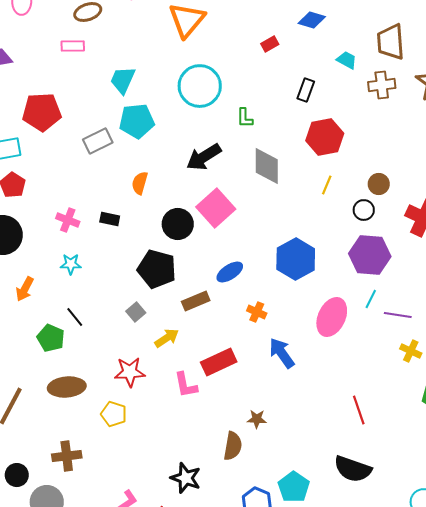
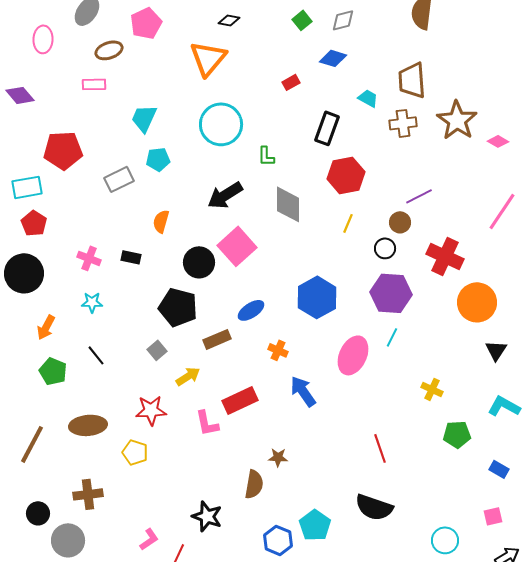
black rectangle: (306, 90) -> (327, 128), size x1.4
cyan pentagon: (137, 121) -> (158, 159), size x0.7
purple line: (398, 315) -> (419, 196), moved, turned -36
green pentagon: (51, 338) -> (53, 371), moved

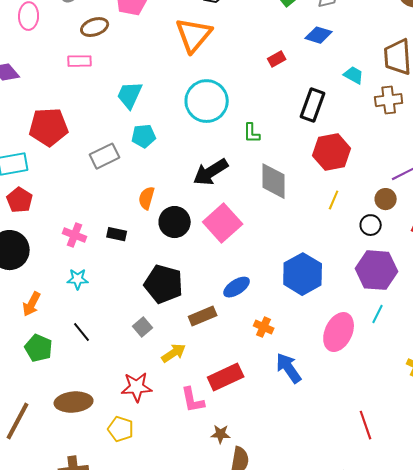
black circle: (199, 262) -> (175, 222), moved
brown star: (278, 457) -> (221, 434), moved

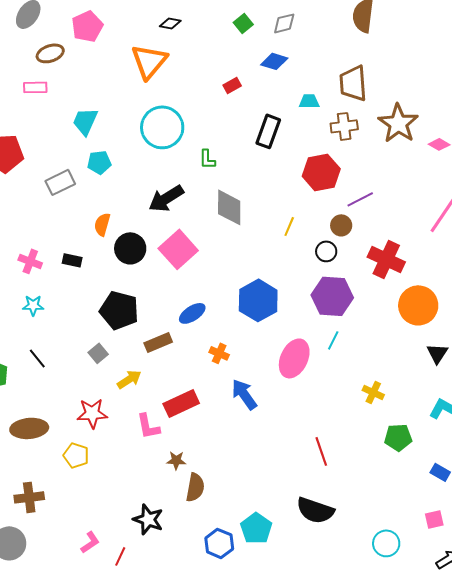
cyan trapezoid: (354, 75) -> (309, 101), turned -30
red hexagon: (332, 152) -> (321, 172), moved

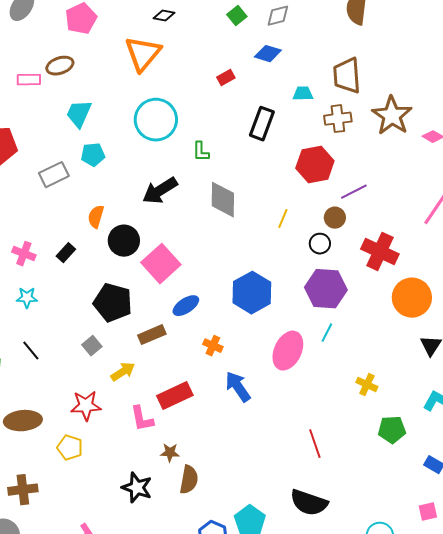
brown ellipse: (50, 53) -> (60, 66), moved
pink square: (178, 249) -> (161, 264), moved
black rectangle: (72, 260) -> (66, 253), turned -60
black star: (148, 519) -> (137, 488), moved

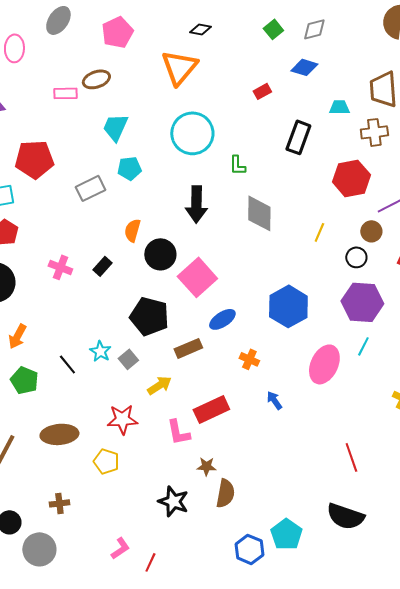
black arrow: (160, 191) -> (196, 204), turned -57
cyan star: (27, 298) -> (100, 351), moved, turned 30
blue arrow: (238, 387) -> (274, 400), size x0.6
brown cross: (23, 490) -> (59, 503), size x0.7

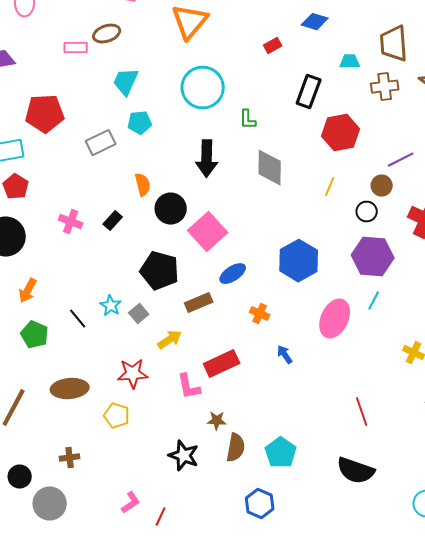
red hexagon: (351, 178) -> (341, 133), moved
orange semicircle: (132, 230) -> (143, 185), turned 150
cyan pentagon: (286, 534) -> (281, 453), moved

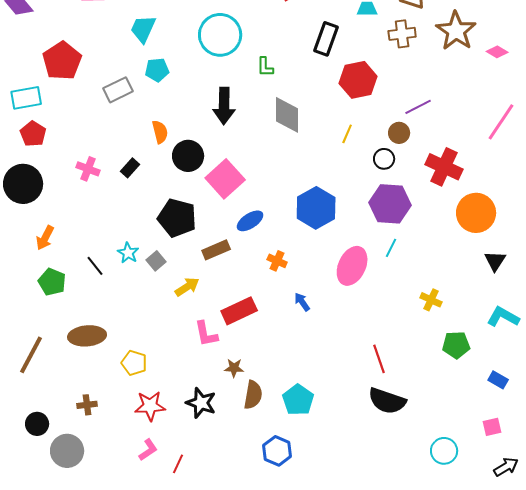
red pentagon: (45, 114) -> (62, 61), turned -30
red star: (133, 374) -> (150, 406), moved
black semicircle: (356, 471) -> (387, 401), moved

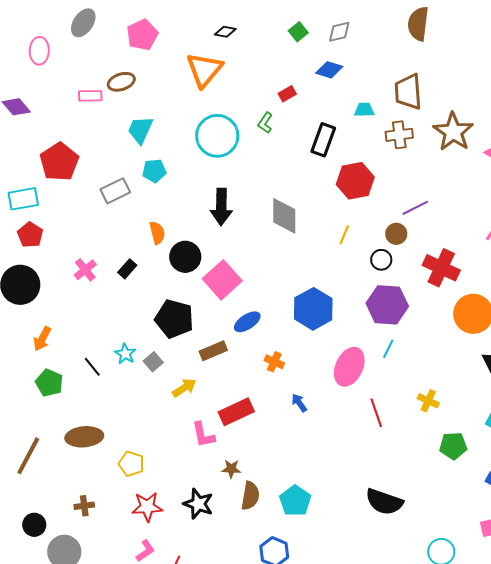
green L-shape: (265, 67) -> (265, 123), moved, turned 35
pink cross: (88, 169) -> (85, 270), turned 30
red line: (379, 359) -> (376, 413), moved

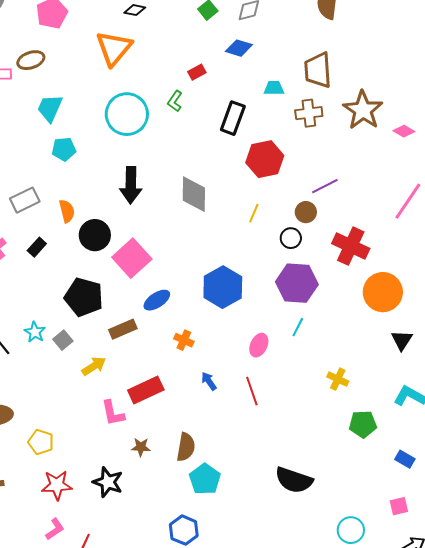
gray rectangle: (115, 191) -> (25, 200), moved
pink ellipse: (349, 367) -> (259, 345), size x0.6
red line: (376, 413) -> (252, 391), moved
brown semicircle: (250, 496) -> (186, 447), moved

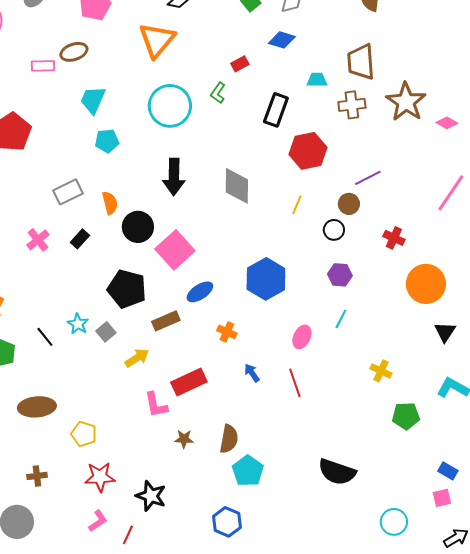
red cross: (351, 246) -> (394, 238), size x0.6
purple hexagon: (297, 283) -> (340, 275), size x0.6
blue rectangle: (405, 459) -> (448, 471), moved
black star: (108, 482) -> (151, 496), moved

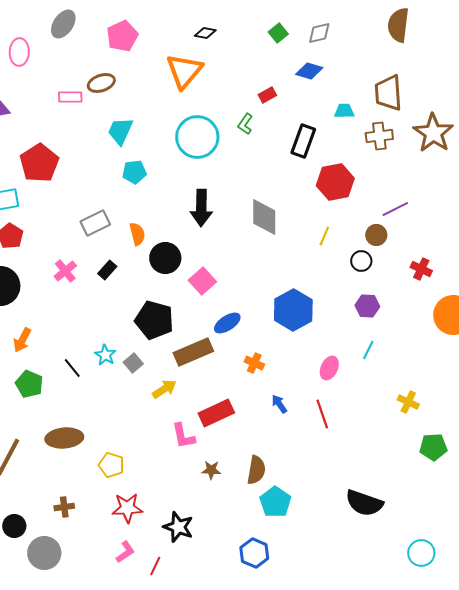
pink square: (175, 250) -> (202, 281), size x0.7
brown rectangle: (166, 321) -> (193, 352), size x1.4

